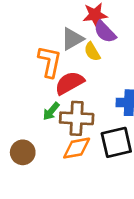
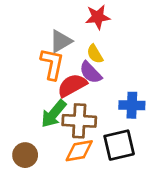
purple semicircle: (105, 32) -> (91, 72), moved
gray triangle: (72, 39) -> (61, 41), moved
green arrow: (51, 111) -> (54, 114), size x1.5

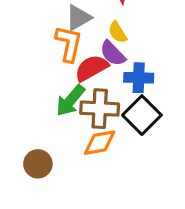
blue cross: (132, 105) -> (139, 78), moved
black square: (119, 145) -> (142, 115), moved, turned -32
brown circle: (25, 155) -> (38, 164), moved

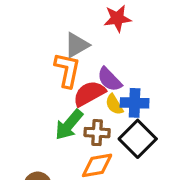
yellow semicircle: (118, 32) -> (114, 104), moved
brown cross: (100, 109) -> (97, 133), size x0.7

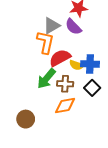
purple semicircle: (110, 79) -> (73, 27), moved
yellow semicircle: (114, 104) -> (76, 65), turned -40
black square: (138, 139) -> (92, 88), size x0.7

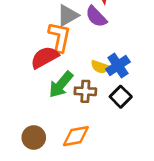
red semicircle: (60, 58) -> (45, 57), moved
blue cross: (90, 64) -> (118, 66), turned -36
orange diamond: (65, 106) -> (76, 136), moved

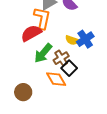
brown cross: (85, 91) -> (61, 58), turned -35
black square: (121, 97) -> (69, 68), moved
orange diamond: (76, 136) -> (56, 79), moved, turned 70

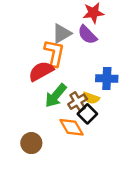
blue cross: (85, 39) -> (107, 79), turned 36
yellow semicircle: (72, 40) -> (91, 98), moved

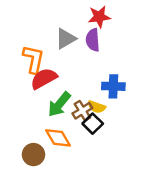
purple semicircle: (87, 35) -> (93, 40), turned 40
orange L-shape: (54, 53) -> (33, 59), moved
orange diamond: (72, 127) -> (58, 138), moved

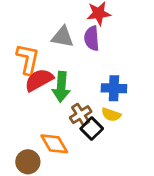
gray triangle: (66, 39) -> (63, 37), turned 40
green arrow: (59, 104) -> (61, 87), moved, turned -36
yellow semicircle: (97, 107) -> (111, 115), moved

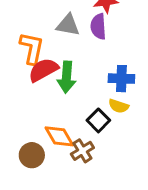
brown cross: (81, 115) -> (82, 151), moved

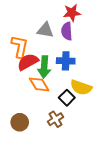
blue cross: (121, 79) -> (66, 61), moved
yellow semicircle: (119, 106) -> (81, 87), size x1.5
orange diamond: (59, 136) -> (39, 84), moved

